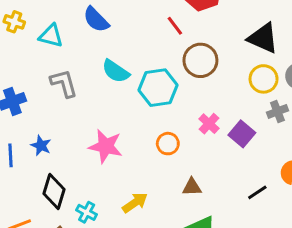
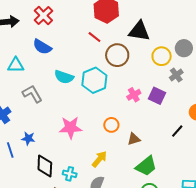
black triangle: (263, 38) -> (139, 31), moved
pink cross: (209, 124) -> (134, 95), turned 32
orange circle: (168, 144) -> (111, 125), moved

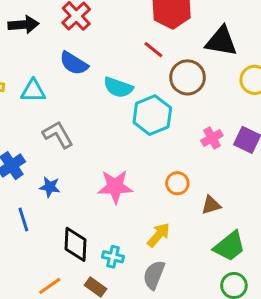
cyan semicircle: (64, 77) -> (118, 87), moved
blue star: (28, 138) -> (50, 187), moved

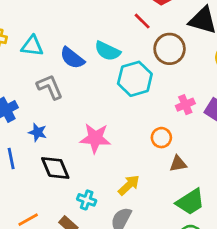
blue semicircle: (74, 63) -> (72, 58), moved
orange circle: (177, 183) -> (161, 138), moved
black diamond: (75, 244) -> (55, 168), moved, turned -32

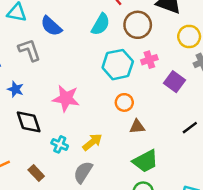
cyan semicircle: (107, 51) -> (101, 24), moved, turned -90
cyan hexagon: (135, 79) -> (118, 65), moved
pink cross: (185, 105) -> (149, 60), moved
cyan cross: (87, 200) -> (60, 144), moved

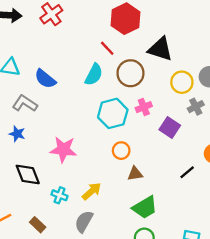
gray L-shape: (29, 50) -> (25, 104), turned -35
blue star: (15, 89) -> (17, 134), moved

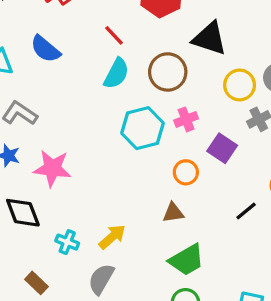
red line: (107, 48) -> (114, 35), moved
blue semicircle: (45, 79) -> (45, 49), moved
pink star: (63, 149) -> (52, 168), moved
orange circle: (121, 151) -> (186, 172), moved

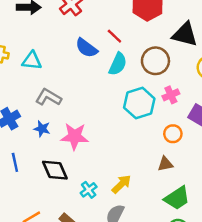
blue semicircle: (45, 49) -> (86, 48), moved
cyan cross: (67, 242) -> (89, 190), turned 35

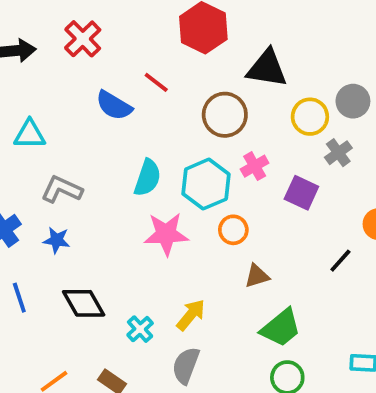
cyan semicircle: (118, 64) -> (147, 178), moved
orange circle: (173, 134) -> (233, 230), moved
pink star: (75, 136) -> (166, 234), moved

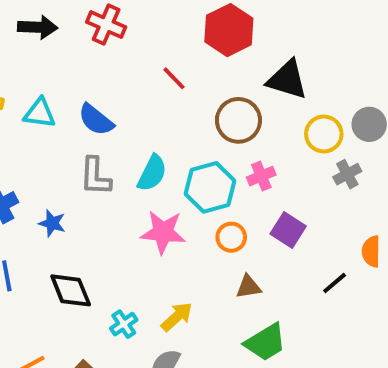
red cross: (83, 39) -> (106, 25), turned -30
blue semicircle: (114, 106) -> (96, 120), moved
gray L-shape: (62, 189) -> (95, 176), moved, turned -120
purple square: (301, 193) -> (288, 230), moved

